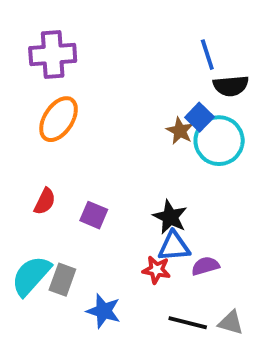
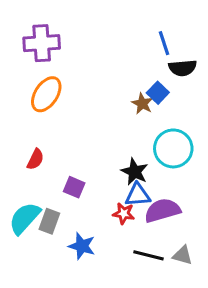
cyan circle: (219, 141) -> (173, 148), moved
purple square: (94, 215) -> (74, 187), moved
purple semicircle: (205, 266) -> (162, 210), size x1.6

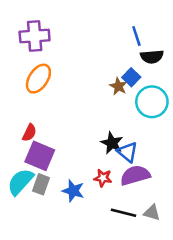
cyan circle: (173, 148) -> (152, 102), moved
purple square: (74, 187) -> (40, 156), moved, size x1.6
blue triangle: (138, 195) -> (127, 152), moved, turned 45
blue star: (82, 246) -> (73, 191), moved

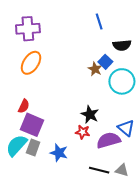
blue line: (136, 36) -> (99, 21), moved
blue triangle: (127, 152) -> (126, 128), moved
red star: (103, 178) -> (83, 132), moved

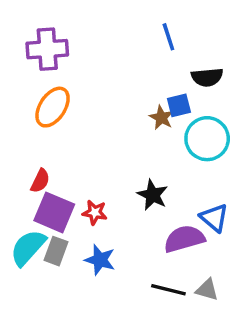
blue square: (105, 62) -> (179, 105), turned 32
red star: (83, 132) -> (95, 212), moved

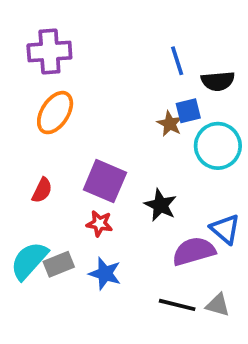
blue line: (168, 37) -> (177, 61), moved
purple square: (54, 212) -> (105, 181), moved
gray rectangle: (56, 251) -> (59, 264), turned 48

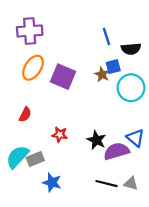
purple square: (105, 181) -> (63, 77), moved
black star: (160, 205) -> (96, 140), moved
blue star: (105, 274) -> (52, 182), moved

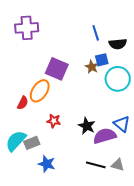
orange ellipse: (33, 68) -> (40, 91), moved

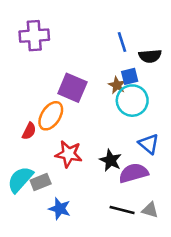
cyan circle: (118, 79) -> (132, 101), moved
red star: (54, 121) -> (69, 154), size x1.5
blue triangle: (122, 124) -> (149, 144), moved

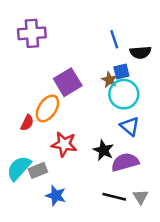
purple square: (72, 88) -> (68, 82), turned 36
blue triangle: (149, 144) -> (130, 126), moved
gray triangle: (150, 210) -> (141, 197), turned 42

